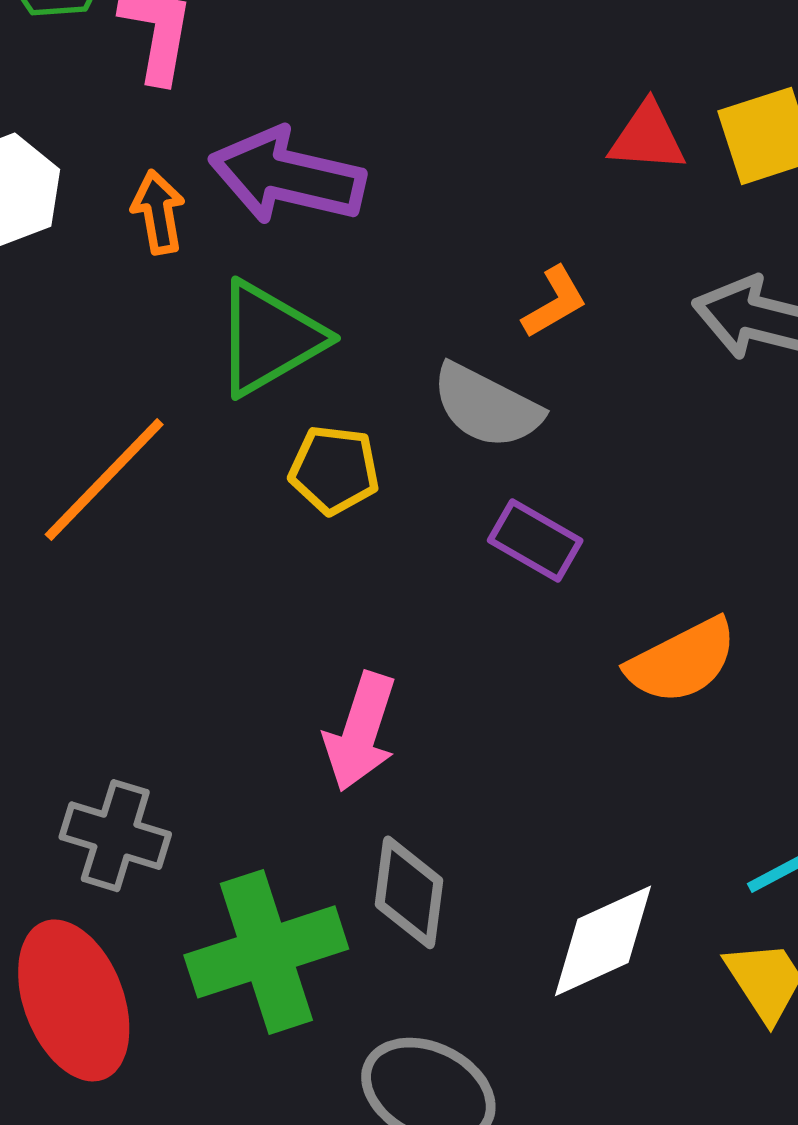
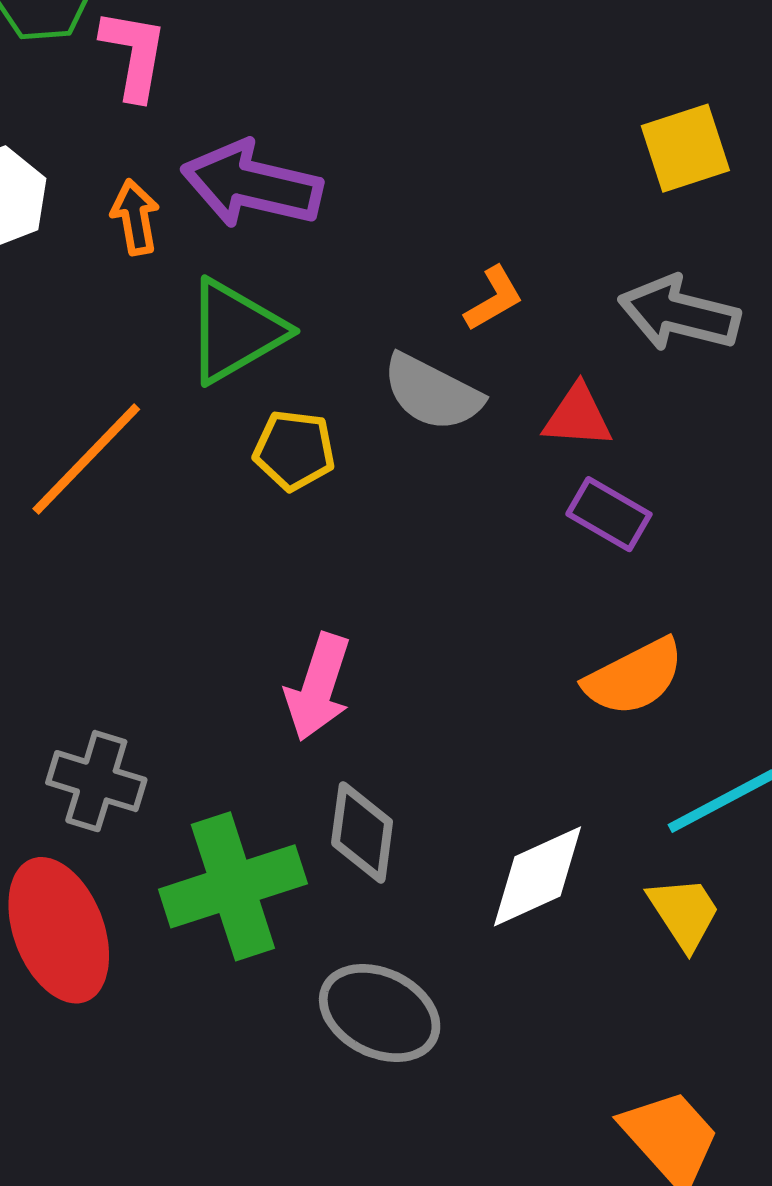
red triangle: (647, 137) -> (578, 416), moved
purple rectangle: (535, 540) -> (609, 514), moved
orange semicircle: (682, 661) -> (634, 677), moved

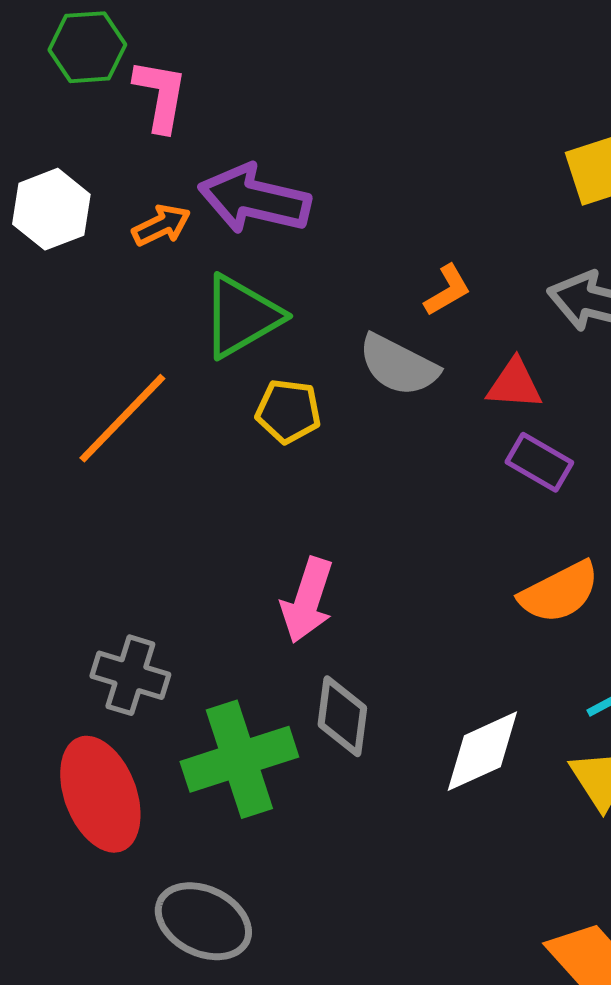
orange arrow: (135, 217) -> (161, 225), turned 74
gray ellipse: (380, 1013) -> (203, 921), moved

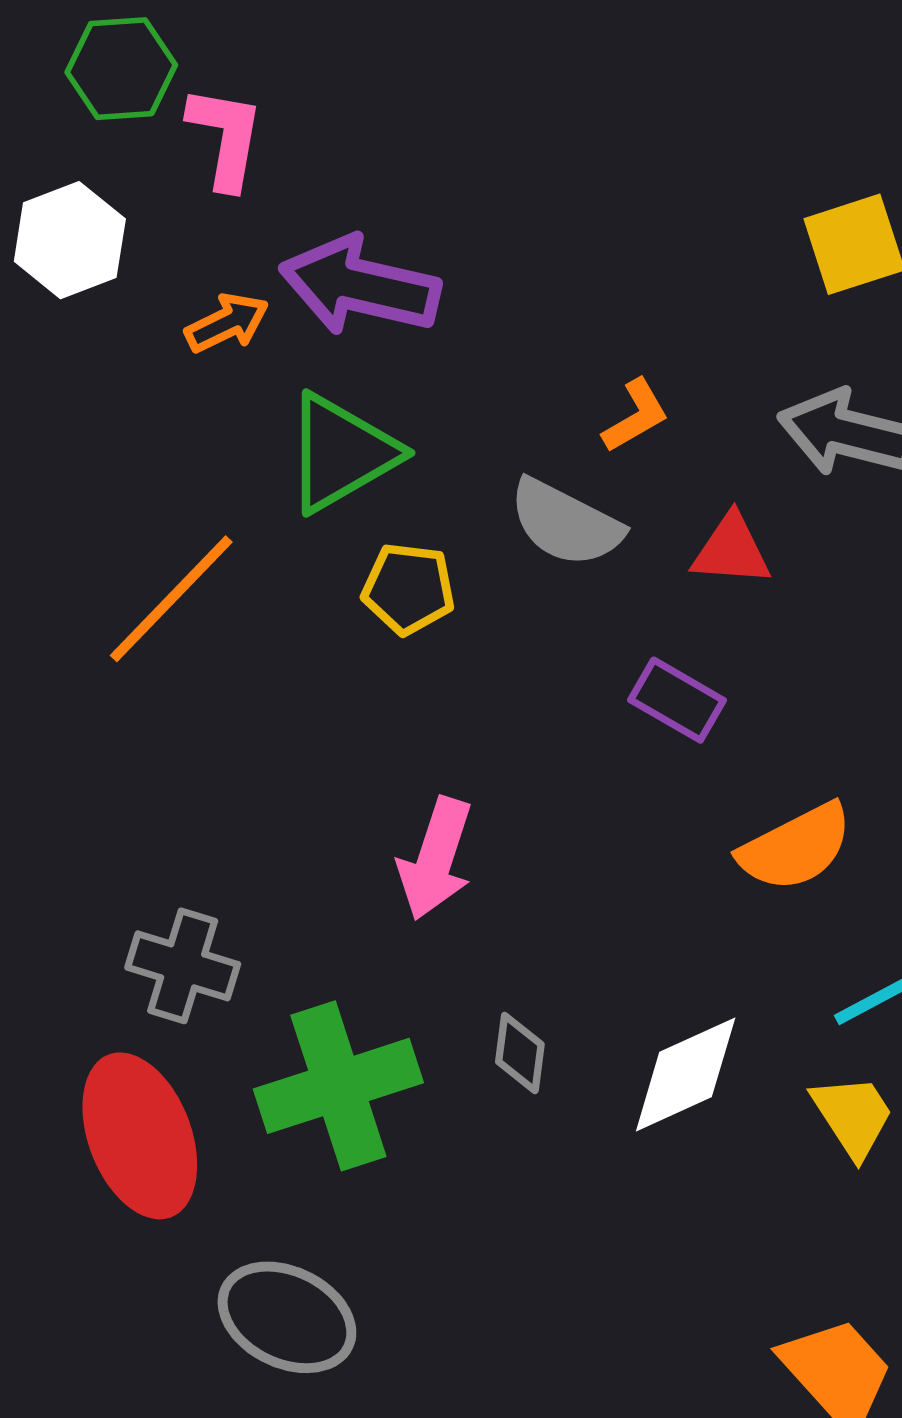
white hexagon: (51, 209) -> (70, 240), moved
purple rectangle: (539, 462) -> (677, 700), moved
gray diamond: (342, 716) -> (520, 1053), moved, size x0.7

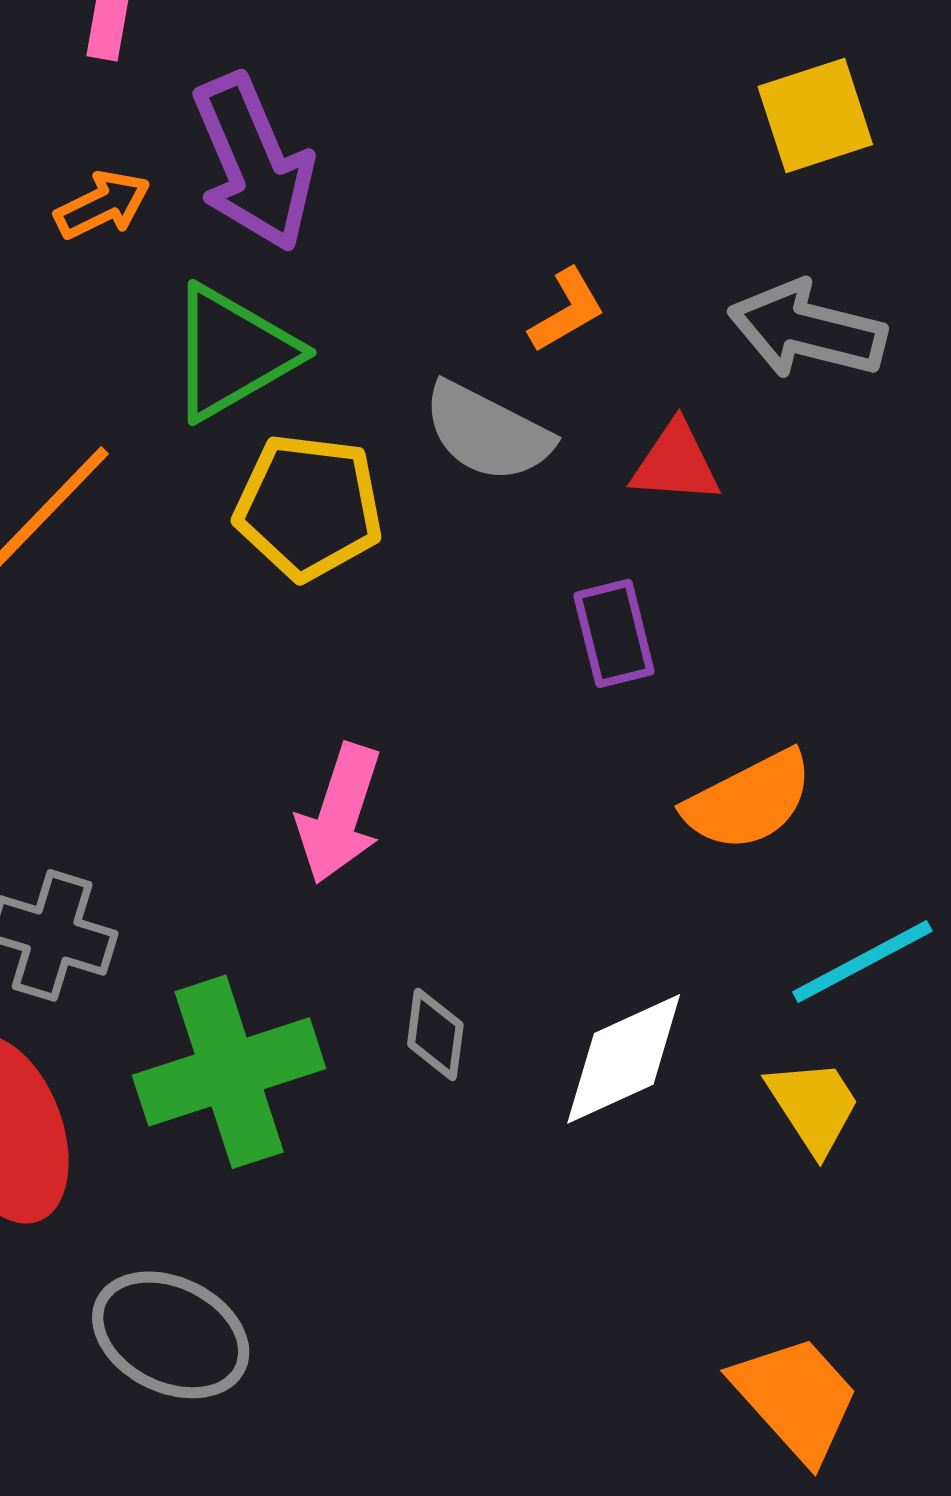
purple arrow: (360, 286) -> (253, 163), turned -126
yellow pentagon: (408, 589) -> (309, 507), size x1.4
purple rectangle: (677, 700) -> (614, 633), turned 46

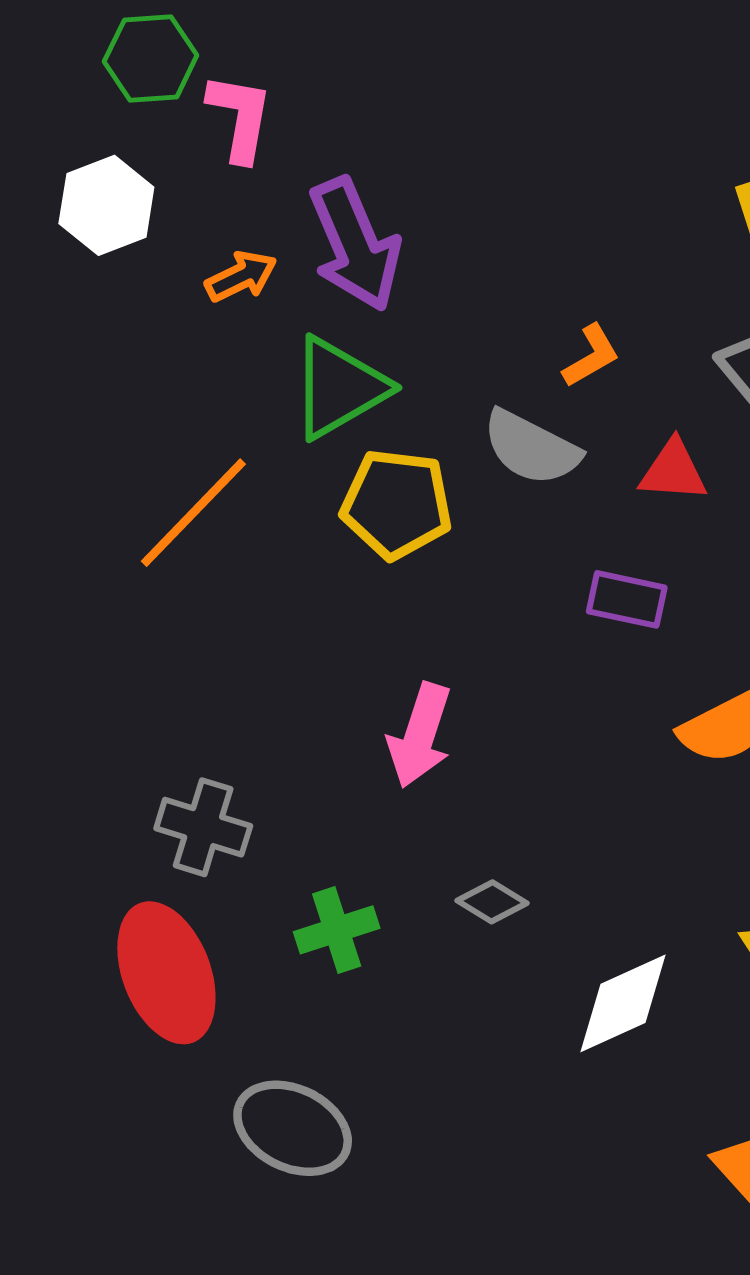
purple rectangle: (614, 633) -> (627, 599), turned -64
gray diamond: (435, 1035) -> (492, 902), turned -66
white diamond: (624, 1059) -> (623, 1003), moved
green cross: (229, 1072) -> (337, 930), size x0.6

